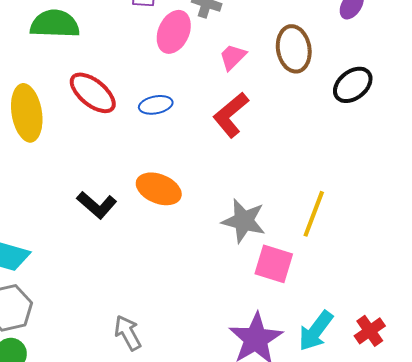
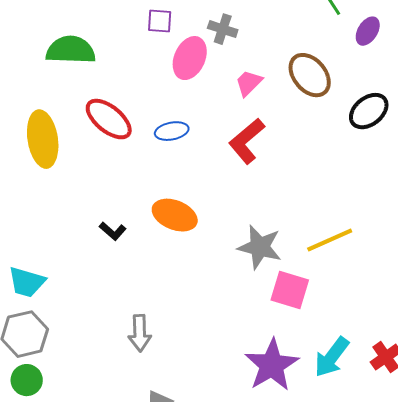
brown ellipse: (294, 49) -> (310, 75), turned -30
black L-shape: (97, 205) -> (113, 231), size x0.7
yellow line: (314, 214) -> (330, 240), turned 45
gray arrow: (128, 333) -> (140, 333), moved, turned -153

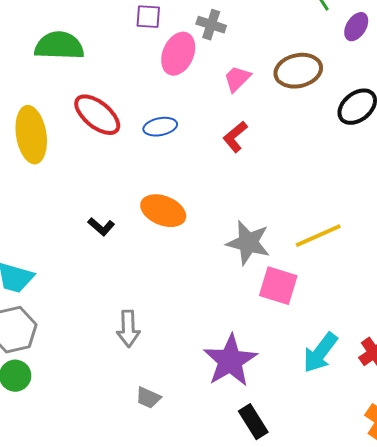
brown ellipse: (310, 75) -> (298, 71), turned -63
red L-shape: (247, 141) -> (235, 137), size x0.7
purple star: (272, 365) -> (230, 361), moved

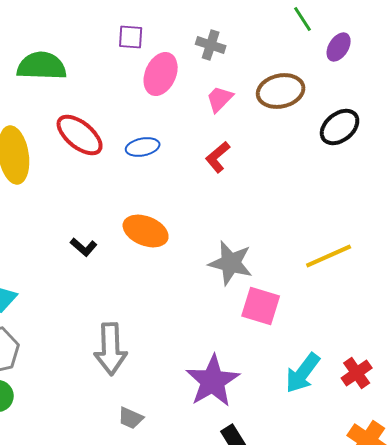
gray cross: (211, 25) -> (211, 45), moved
yellow line: (318, 236) -> (329, 256), moved
gray arrow: (128, 329) -> (111, 349), size x1.4

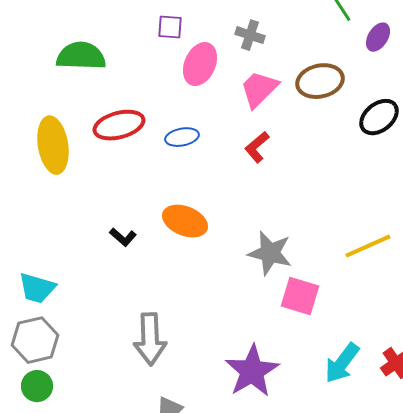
pink trapezoid: (220, 99) -> (259, 89), size x1.4
red ellipse: (80, 135) -> (119, 125), turned -54

